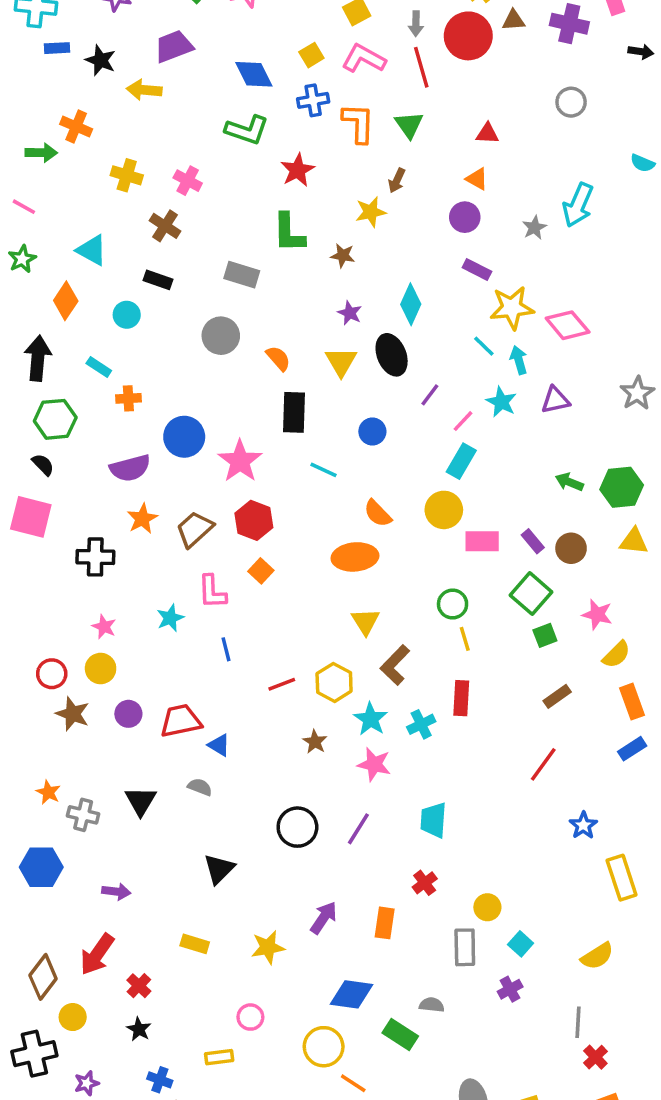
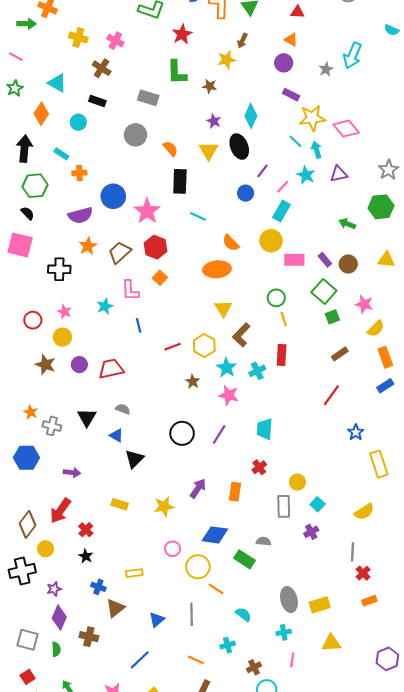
blue circle: (372, 431) -> (246, 193), moved
green hexagon: (622, 487) -> (381, 207), moved
red circle: (52, 674) -> (33, 320), moved
blue triangle: (219, 745) -> (116, 435), moved
pink circle: (250, 1017) -> (173, 549), moved

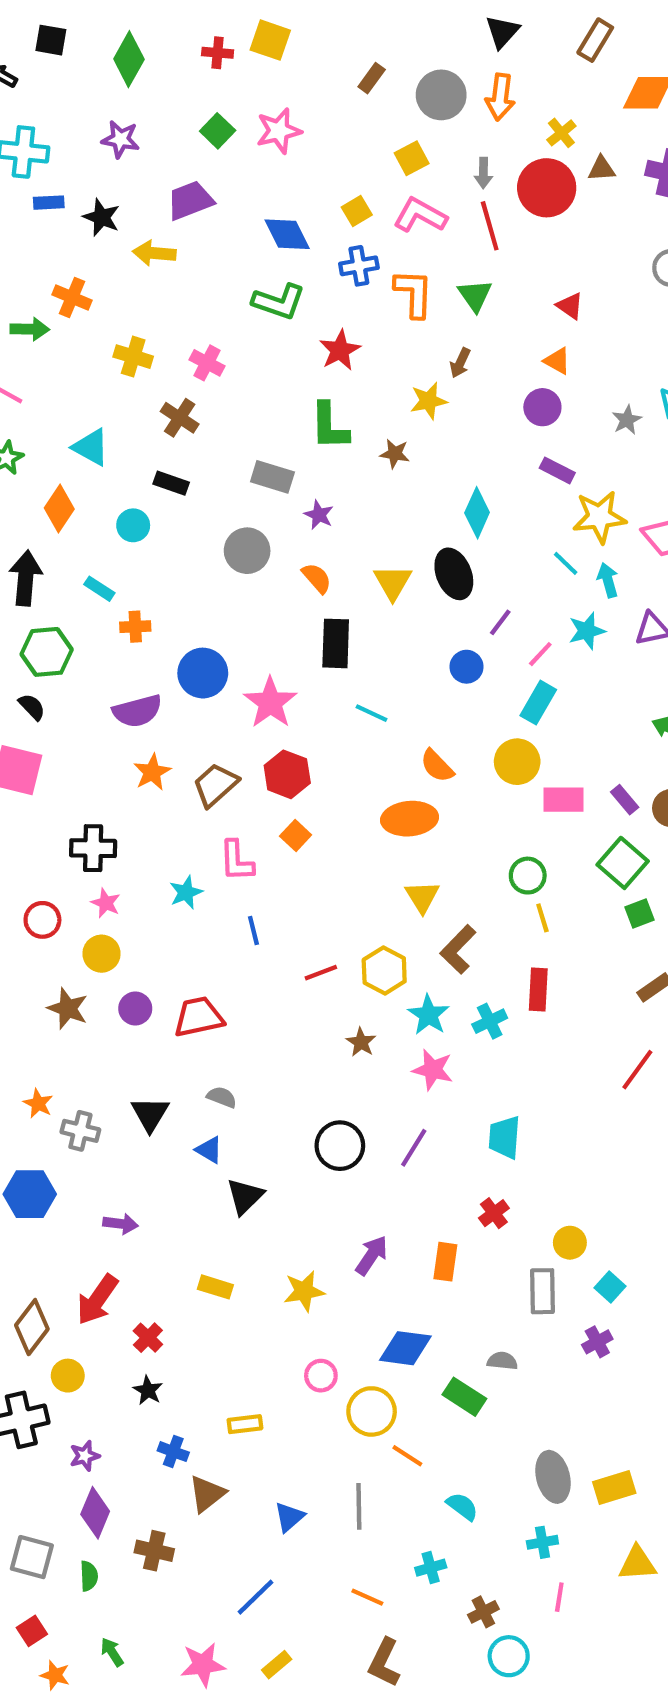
red triangle: (297, 12) -> (570, 306), turned 32
purple star: (214, 121) -> (319, 515), moved
cyan star: (306, 175) -> (587, 631), turned 30
black cross: (59, 269) -> (93, 848), moved

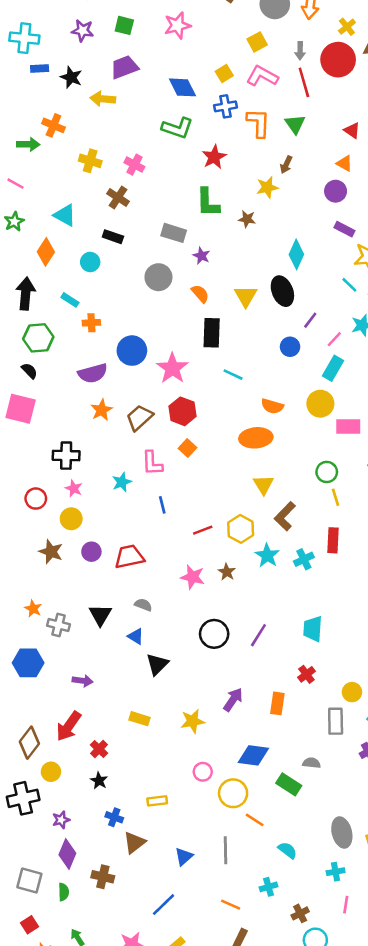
green square: (218, 131) -> (124, 25), moved, turned -30
orange semicircle: (437, 766) -> (272, 406), turned -30
pink star: (433, 1070) -> (193, 577), moved

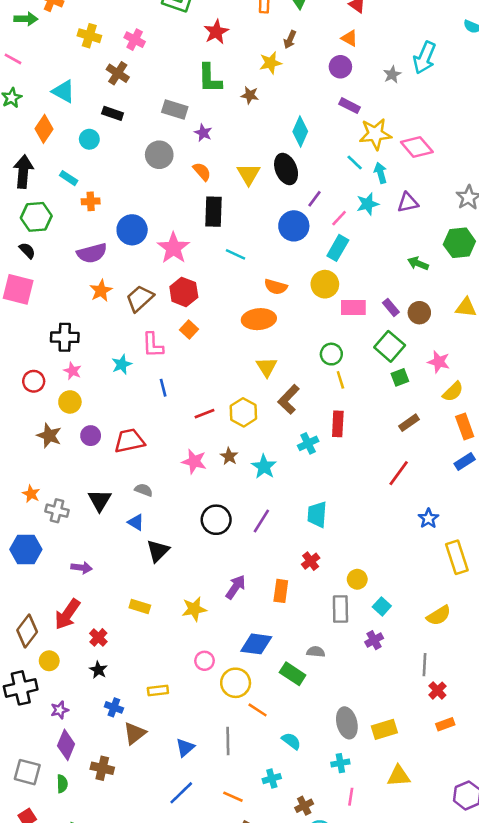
blue circle: (290, 347) -> (294, 226), size x1.5
cyan star: (267, 555) -> (264, 467), moved
blue line: (164, 905) -> (181, 793), moved

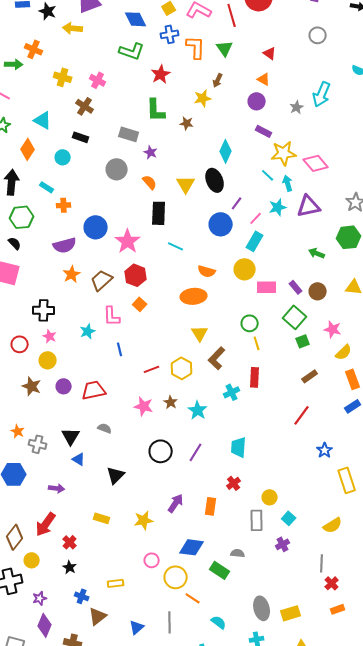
purple triangle: (408, 203) -> (309, 206), size x1.4
blue triangle: (136, 522) -> (79, 459), moved

